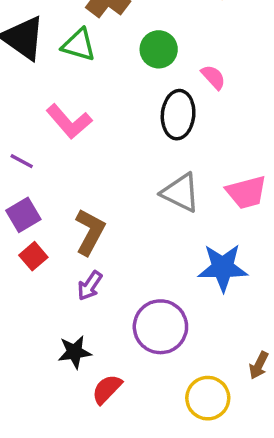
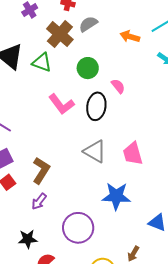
pink L-shape: (69, 122) -> (61, 104), moved
pink trapezoid: (246, 192) -> (133, 154), turned 85

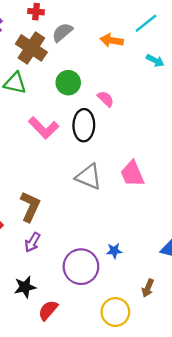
blue star: (116, 196) -> (114, 251), moved, size x0.5

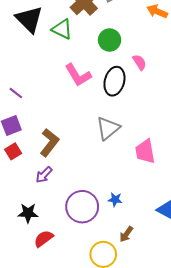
pink trapezoid: (132, 174) -> (145, 152), moved
gray triangle: (89, 177) -> (108, 128), turned 45
brown arrow: (148, 288) -> (126, 234), moved

